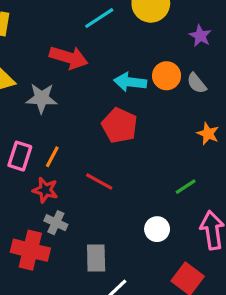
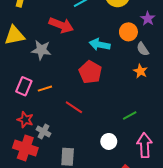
orange circle: (167, 76) -> (128, 32), moved
orange star: (208, 134) -> (140, 71), moved
orange line: (52, 157) -> (45, 89), turned 40
red star: (45, 190) -> (25, 120), moved

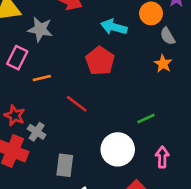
pink rectangle: (24, 86) -> (17, 58), moved
white circle: (109, 141) -> (118, 149), size x1.6
pink arrow: (144, 145) -> (162, 157), size x0.7

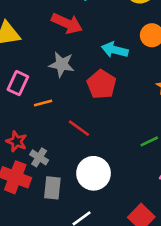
gray star: (40, 29) -> (62, 64), moved
white circle: (118, 149) -> (94, 173), moved
gray rectangle: (65, 165) -> (52, 188), moved

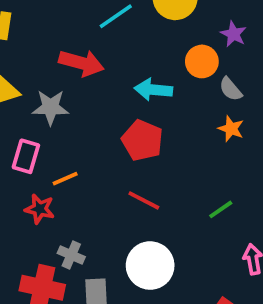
gray star: (62, 64) -> (50, 107), moved
red line: (79, 128) -> (144, 200), moved
red star: (17, 141) -> (40, 209), moved

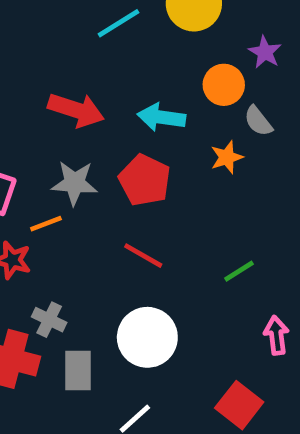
red arrow: (81, 63) -> (76, 110), moved
gray star: (50, 107) -> (74, 183), moved
orange star: (231, 129) -> (227, 157), moved, turned 30

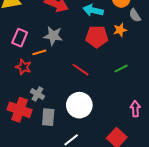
red pentagon: (145, 180) -> (97, 37), moved, turned -30
green line: (239, 271) -> (121, 69), moved

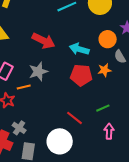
gray star: (53, 36) -> (38, 72), turned -30
red line: (80, 70) -> (75, 118), moved
pink arrow: (135, 109) -> (109, 131), moved

